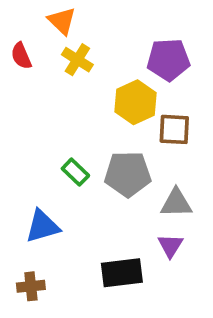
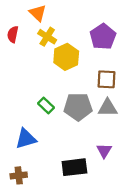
red semicircle: (21, 56) -> (13, 34), turned 35
purple pentagon: (168, 60) -> (103, 37), turned -30
yellow hexagon: (135, 102) -> (66, 57), moved
gray triangle: (176, 203) -> (108, 108), moved

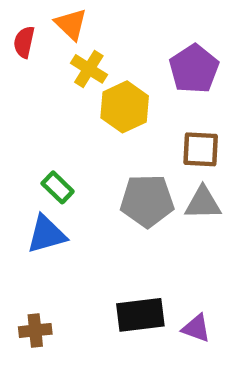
red semicircle: (13, 34) -> (24, 42), moved
green rectangle: (46, 105) -> (58, 187), moved
blue triangle: (26, 139) -> (46, 234), moved
purple triangle: (104, 151) -> (196, 328), moved, turned -42

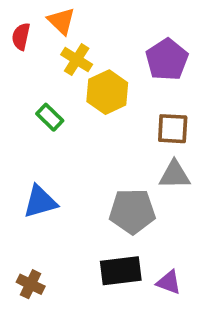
green rectangle: (58, 187) -> (50, 117), moved
gray pentagon: (147, 201) -> (132, 211), moved
brown cross: (35, 330) -> (31, 284), turned 32

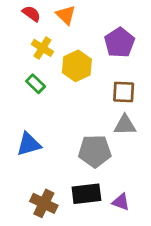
orange triangle: (61, 21) -> (66, 15), moved
red semicircle: (21, 36) -> (31, 14), moved, turned 114
yellow cross: (77, 60) -> (42, 48), moved
brown cross: (31, 284) -> (44, 203), moved, size x1.4

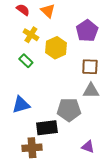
black rectangle: (86, 194) -> (47, 128), moved
brown cross: (44, 203) -> (32, 148), turned -30

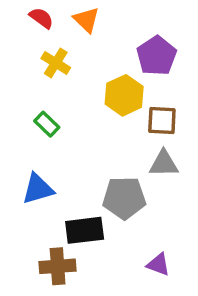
yellow hexagon: (56, 48) -> (124, 95), moved
green rectangle: (26, 61) -> (47, 124), moved

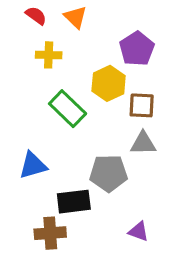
yellow cross: (56, 63) -> (49, 55), turned -30
green rectangle: (47, 124) -> (68, 109), moved, size x1.6

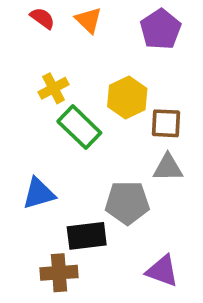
purple pentagon: (137, 49) -> (160, 29), moved
yellow cross: (49, 55) -> (53, 88), moved, turned -30
purple triangle: (138, 232) -> (162, 271), size x1.4

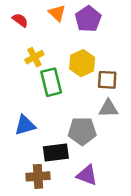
red semicircle: (42, 18) -> (20, 20), moved
purple pentagon: (160, 29) -> (88, 19), moved
green rectangle: (79, 127) -> (51, 82), turned 32
purple triangle: (162, 271) -> (87, 175), moved

